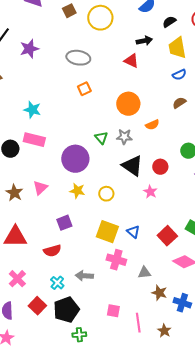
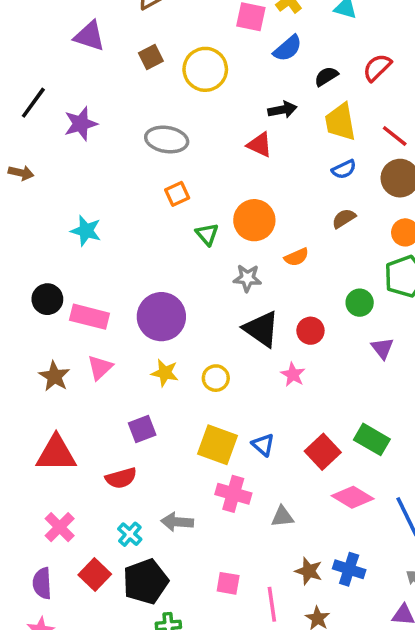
green triangle: (101, 138) -> (207, 234), moved
pink rectangle: (34, 140) -> (89, 317), moved
brown star: (159, 293) -> (309, 571), moved

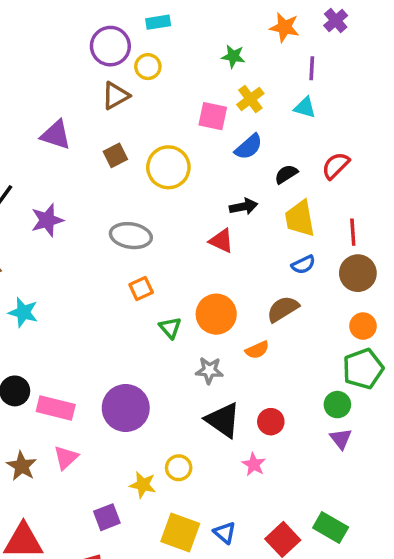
red line: (395, 136) -> (353, 232), turned 48
brown semicircle: (344, 218) -> (283, 309), moved, size x1.4
cyan star: (86, 231) -> (23, 312), moved
green circle: (360, 303) -> (337, 405), moved
yellow star: (165, 373) -> (143, 485), moved

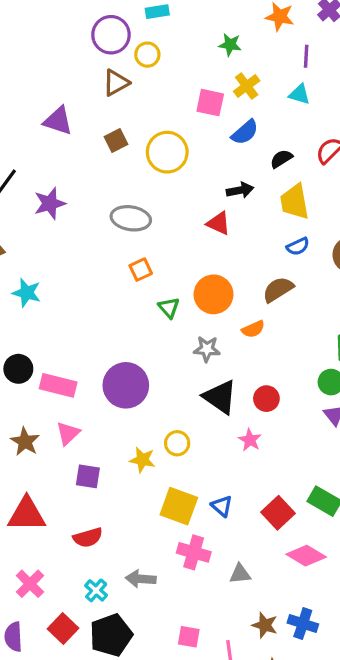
purple square: (107, 517) -> (88, 476), moved, turned 30

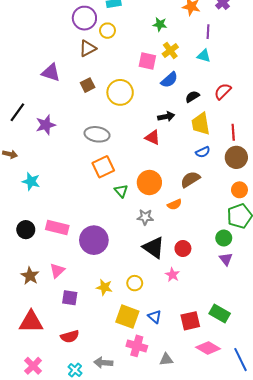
orange square: (141, 270) -> (103, 167), size x1.5
pink rectangle: (58, 385) -> (57, 228), moved
yellow circle: (177, 443) -> (135, 283), moved
red square: (278, 513) -> (190, 321), turned 30

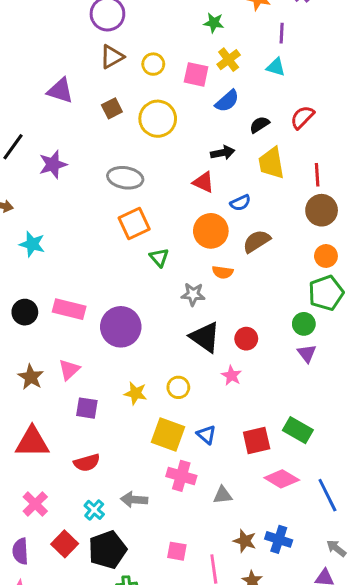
yellow circle: (107, 31) -> (153, 64), moved
blue semicircle: (203, 152) -> (240, 203), moved
orange circle: (149, 182) -> (211, 231), moved
orange semicircle: (175, 204) -> (223, 272), moved, turned 32

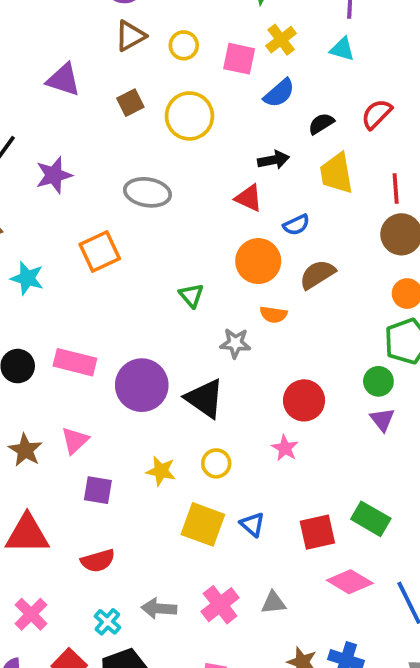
orange square: (134, 224) -> (100, 252), moved
black triangle: (205, 337) -> (205, 399), moved
red circle: (246, 339) -> (304, 400), size x1.4
pink cross: (181, 476) -> (220, 605), moved, turned 36

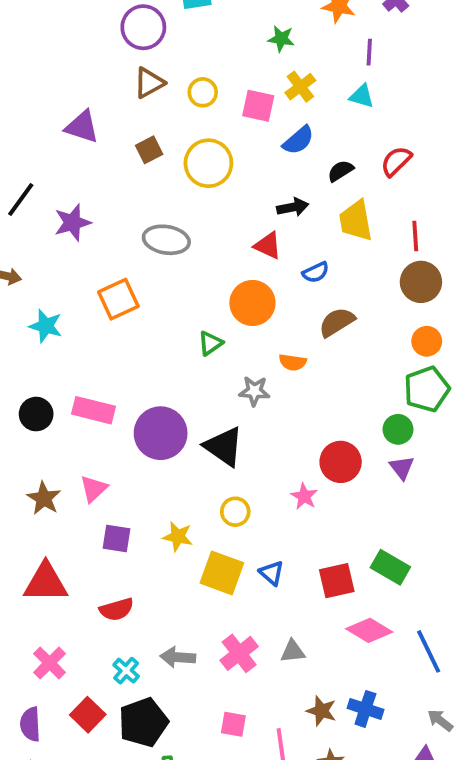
orange circle: (258, 261) -> (252, 303), moved
green triangle: (191, 295) -> (210, 343), turned 36
red circle: (304, 400) -> (341, 462), moved
yellow star: (161, 471) -> (178, 537), moved

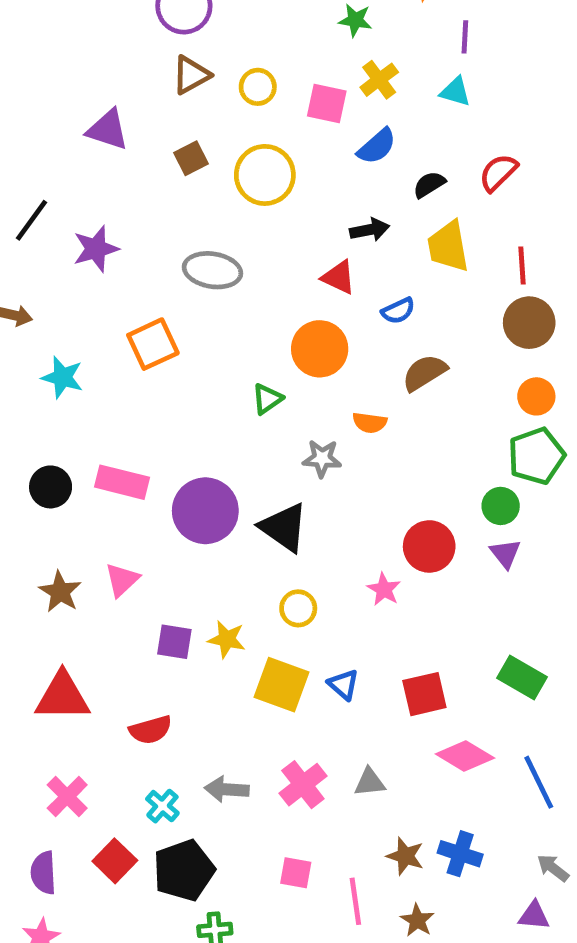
purple square: (117, 538) -> (174, 642), moved
green rectangle: (390, 567) -> (522, 677), moved

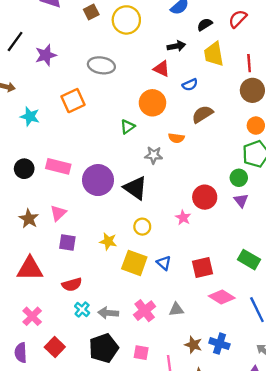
purple square: (174, 642) -> (67, 243), moved
cyan cross: (162, 806) -> (82, 310), moved
black pentagon: (184, 870) -> (104, 348), moved

